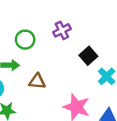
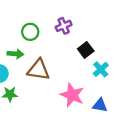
brown triangle: (37, 81) -> (39, 70), size x1.5

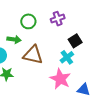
cyan cross: (101, 69) -> (67, 57), moved

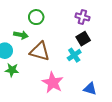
purple cross: (58, 19) -> (82, 17), moved, turned 32
pink star: (60, 79) -> (53, 83), moved

